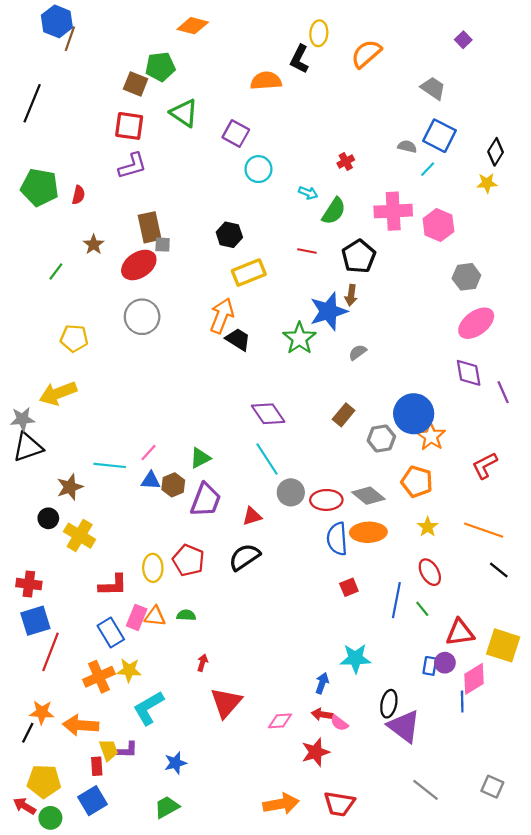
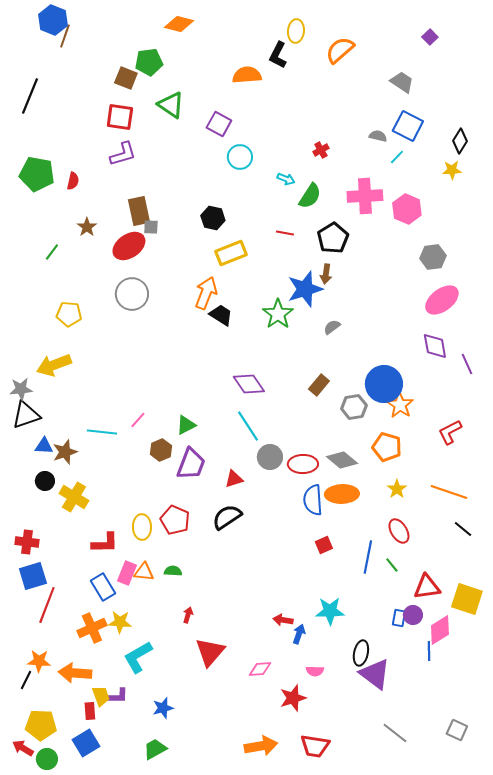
blue triangle: (151, 481) -> (44, 446), moved
red arrow: (322, 714) -> (283, 620), moved
pink semicircle: (339, 723) -> (315, 671), turned -36

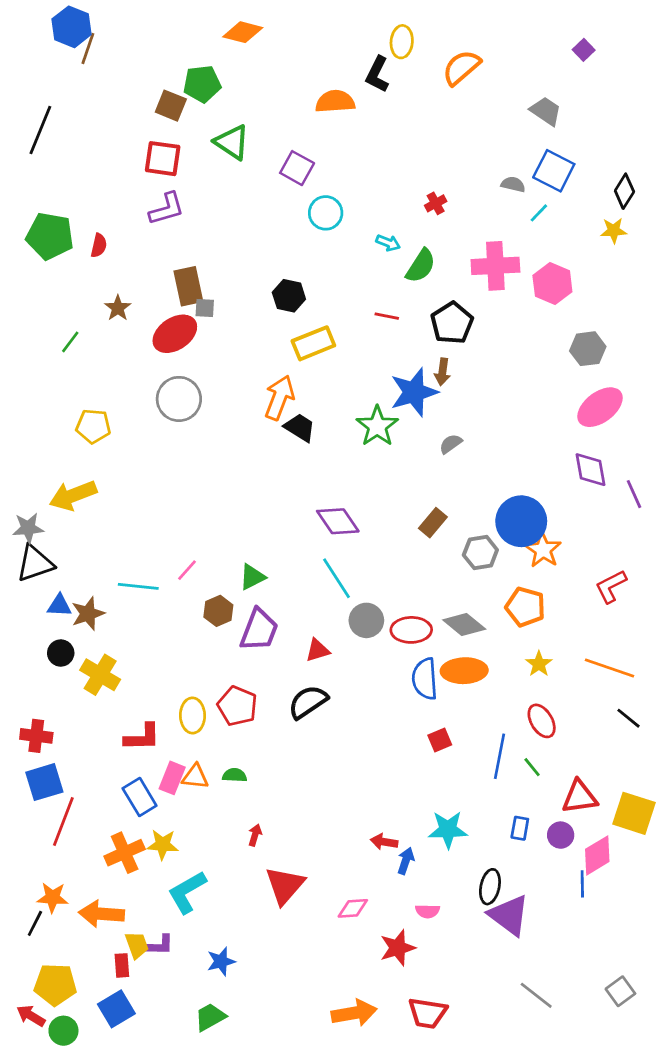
blue rectangle: (399, 618) -> (520, 828), moved
gray square: (457, 730) -> (620, 991), turned 30

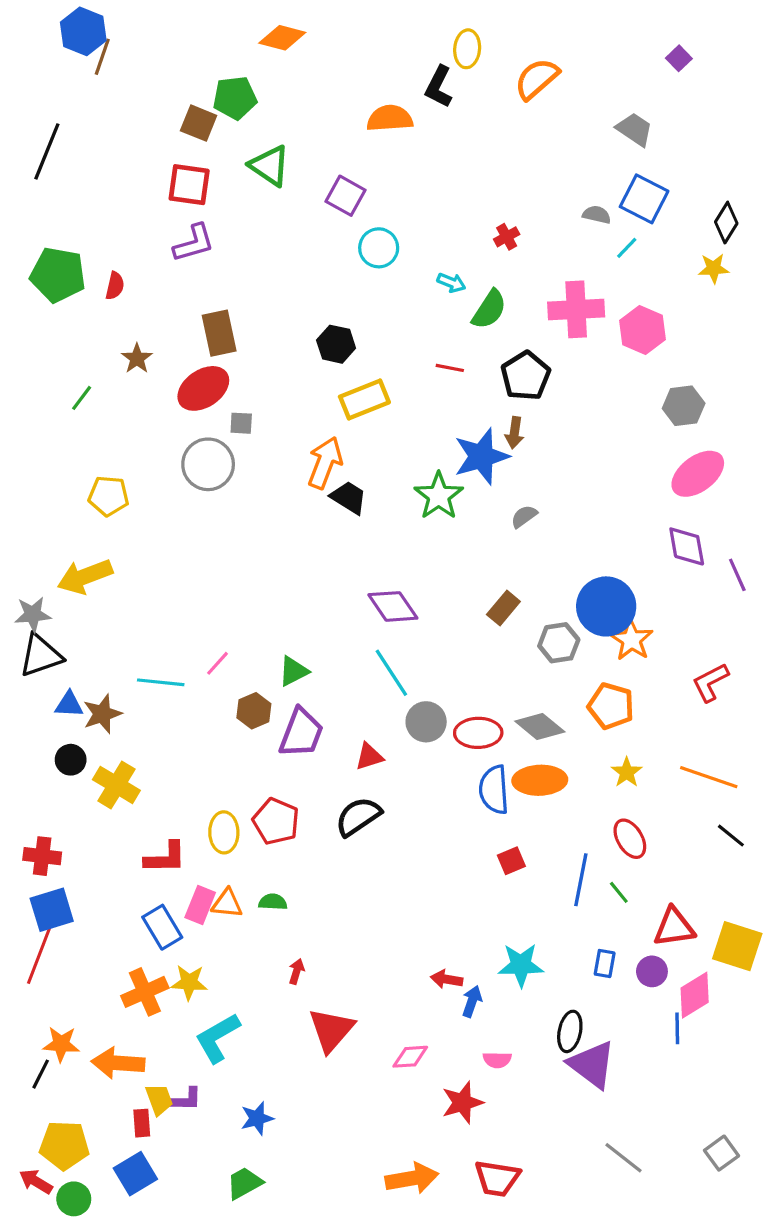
gray square: (205, 308) -> (241, 423), moved
red line: (63, 821) -> (39, 956), moved

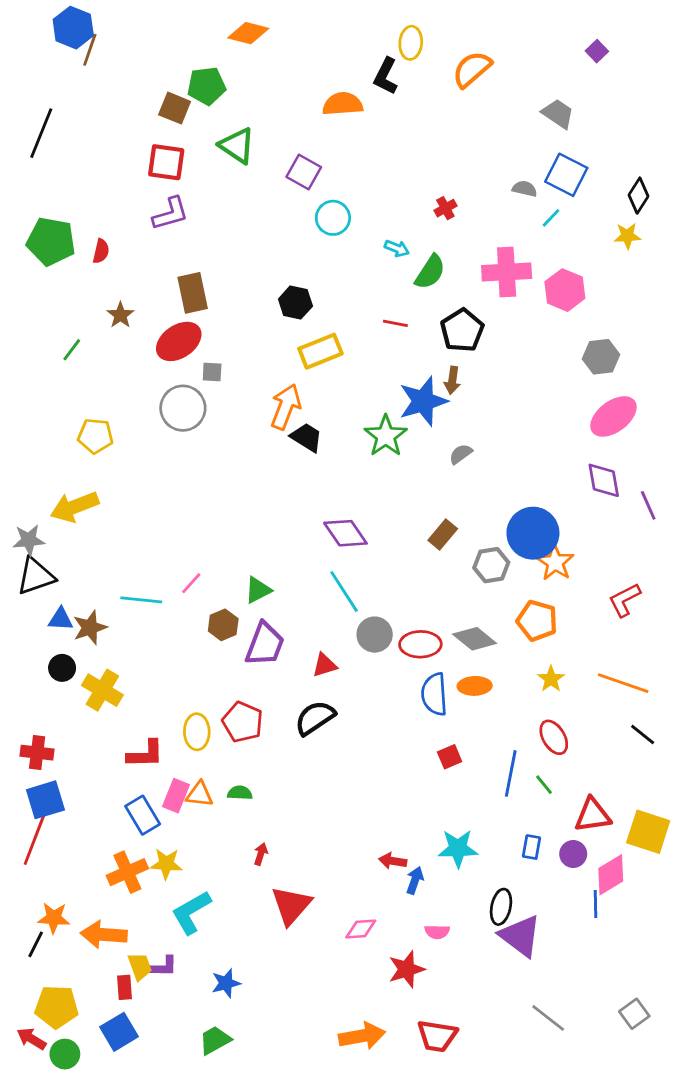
orange ellipse: (540, 780) -> (475, 686), size x0.7

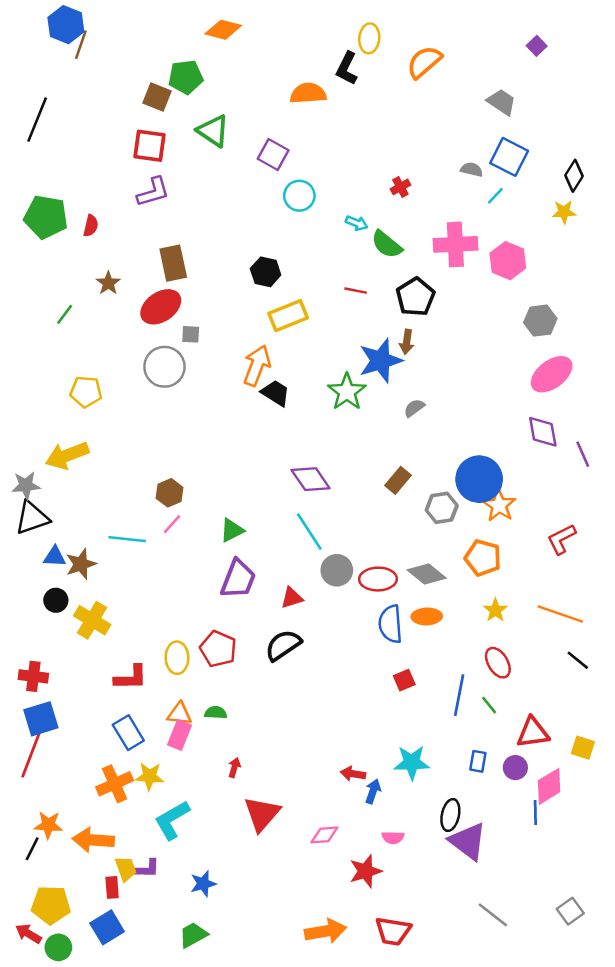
green semicircle: (430, 272) -> (387, 244), turned 96
brown hexagon: (223, 625) -> (169, 493), moved
pink rectangle: (176, 796) -> (179, 735), moved
yellow square: (648, 832) -> (583, 748), size x0.6

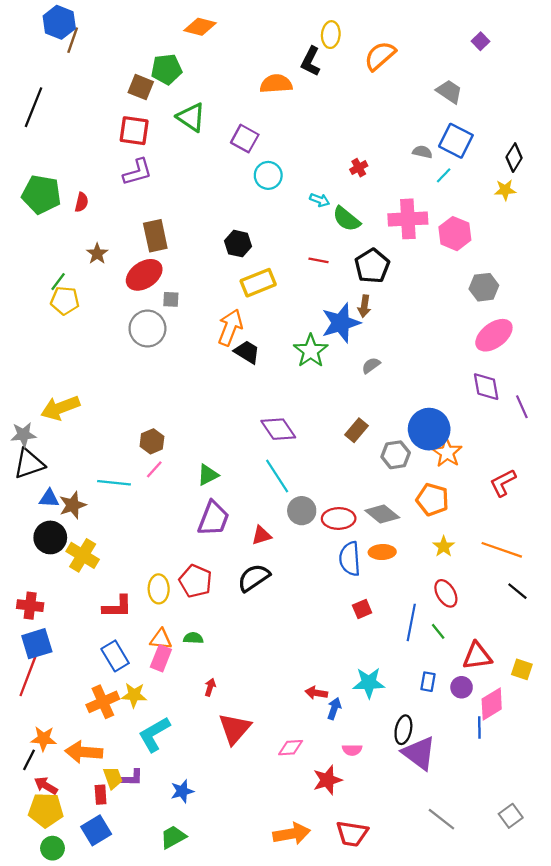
yellow pentagon: (86, 392) -> (65, 301), moved
black circle: (56, 600) -> (50, 537), size x1.5
red arrow: (28, 934) -> (46, 786), moved

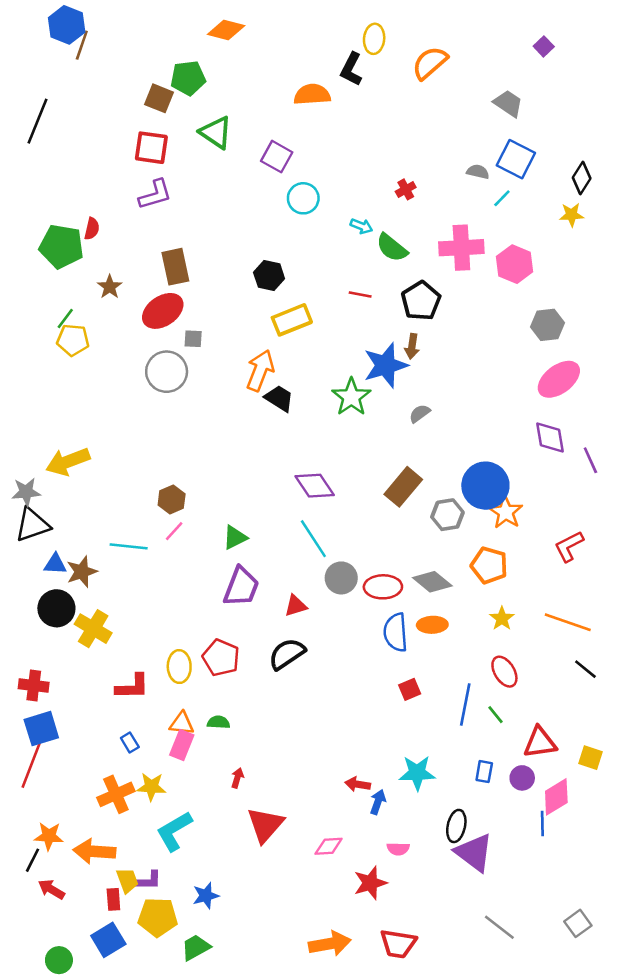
green pentagon: (41, 194) -> (62, 246), moved
brown rectangle: (356, 430) -> (403, 487), size x1.4
blue rectangle: (115, 656) -> (130, 742), size x0.6
yellow pentagon: (46, 810) -> (158, 917), moved

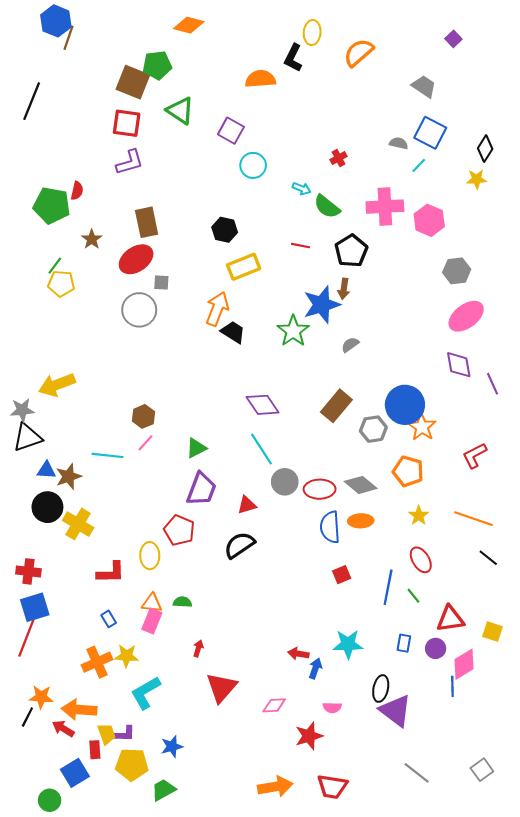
brown square: (159, 98) -> (133, 82), size x1.4
red pentagon: (221, 658) -> (179, 530), moved
red arrow: (51, 889) -> (63, 729), moved
blue square: (108, 940) -> (75, 773), moved

